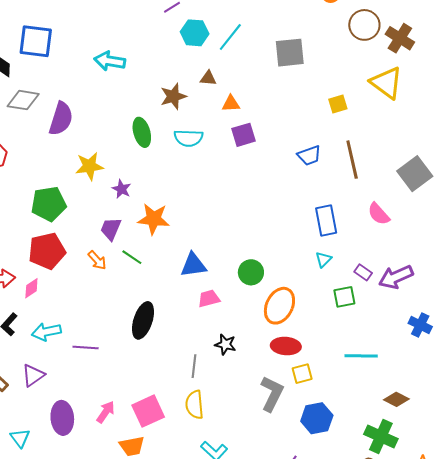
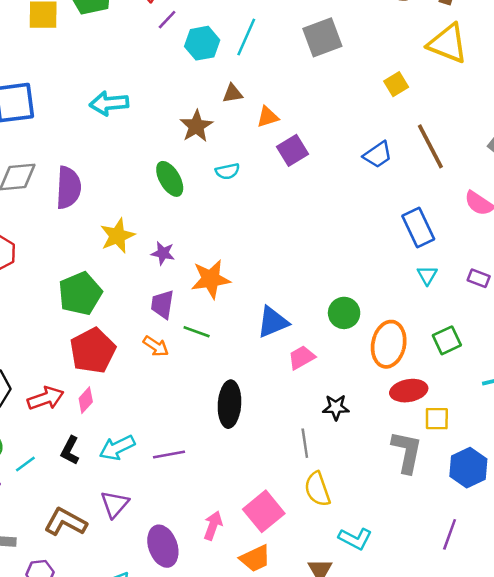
cyan semicircle: (188, 138) -> (227, 171), size x0.7
green square: (344, 297) -> (447, 340), moved
yellow square: (302, 374) -> (437, 419), turned 30

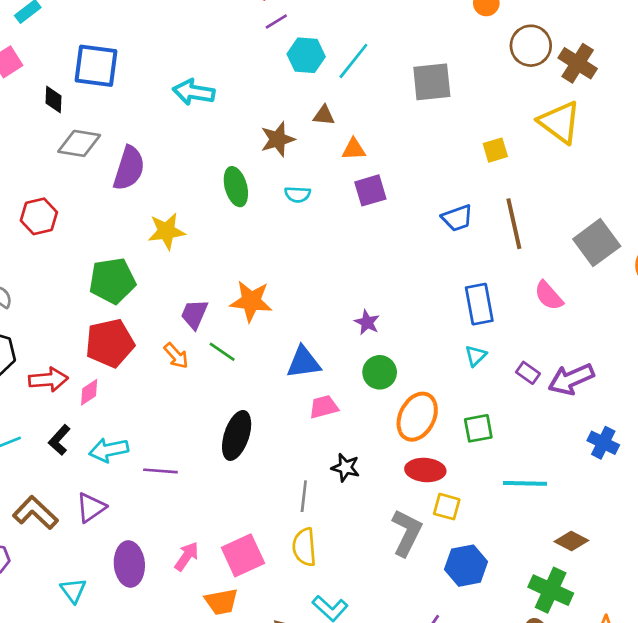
purple star: (163, 253) -> (367, 322), moved

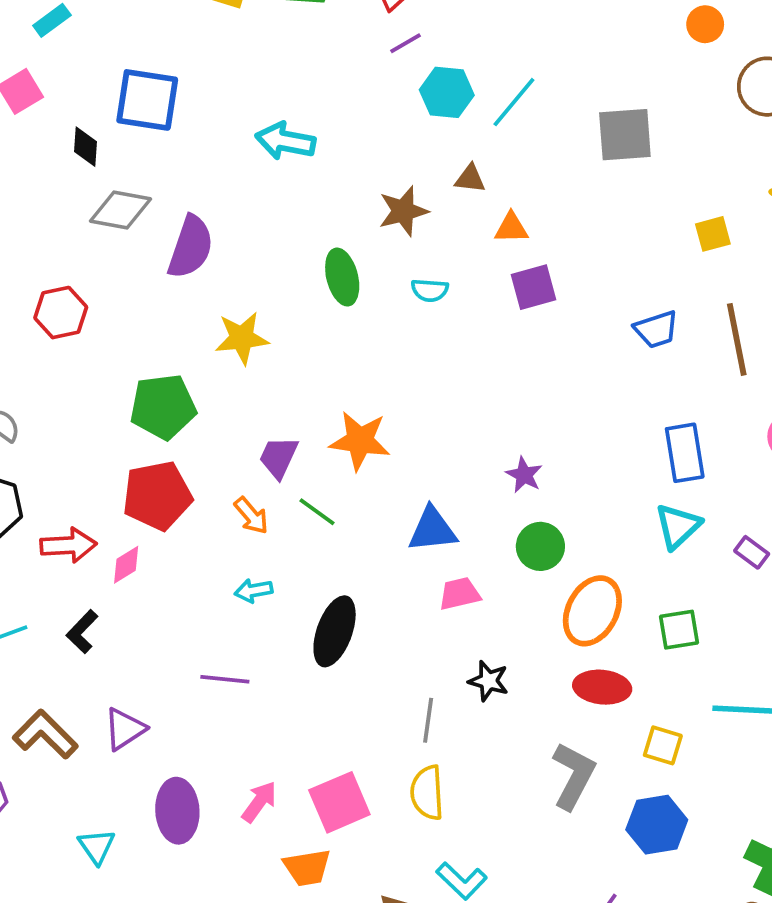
cyan triangle: (476, 356) -> (678, 526), size x1.5
cyan arrow: (109, 450) -> (254, 591), moved, size x0.7
yellow square: (447, 507) -> (663, 745), moved

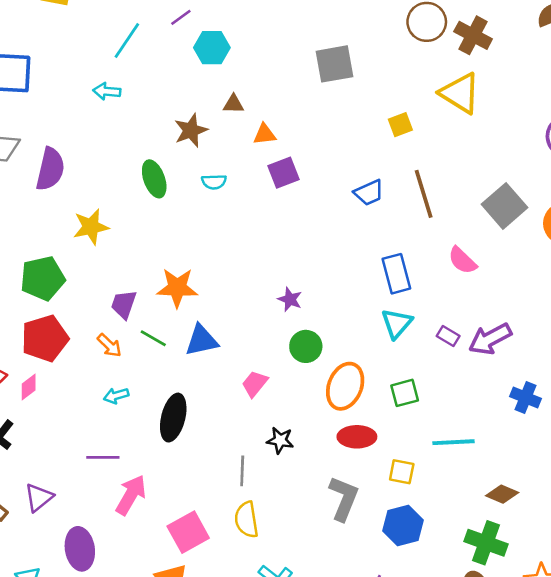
cyan line: (514, 102) -> (127, 40), moved
cyan arrow: (285, 141) -> (107, 91), size x0.7
blue triangle: (432, 530) -> (202, 340), moved
pink trapezoid: (460, 594) -> (255, 384), turned -32
pink arrow: (259, 802) -> (131, 495), moved, size x1.4

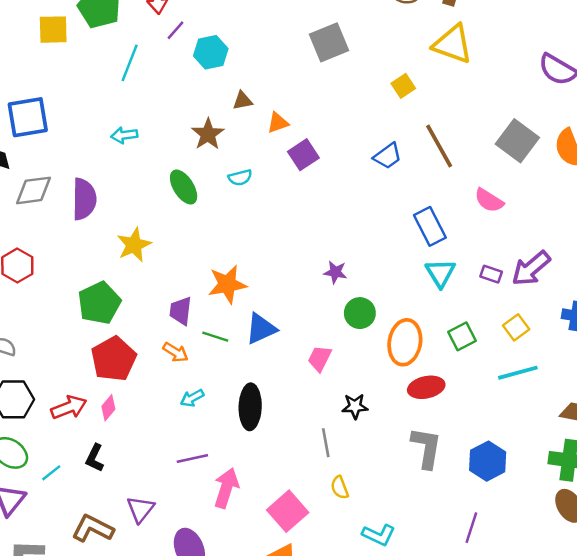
cyan arrow: (107, 91) -> (124, 135), moved
yellow square: (402, 472) -> (516, 327), moved, turned -35
yellow semicircle: (246, 520) -> (340, 488), size x0.7

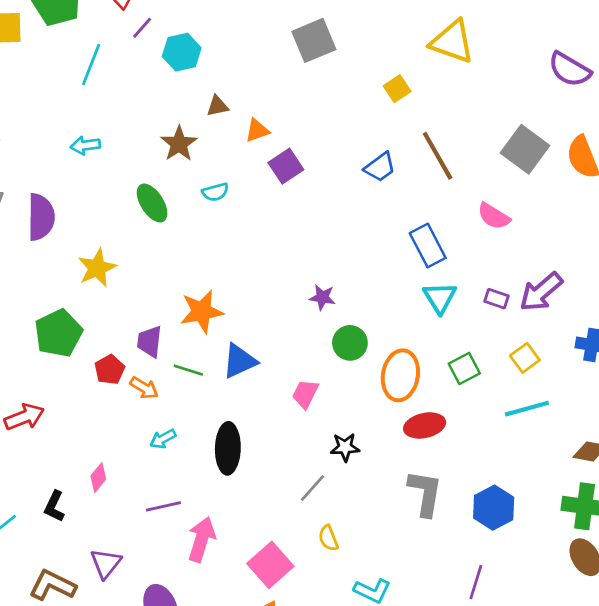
red pentagon: (114, 359) -> (110, 370), moved, size x0.6
red arrow: (69, 407) -> (24, 417), moved
pink diamond: (108, 408) -> (98, 478), moved
gray line: (326, 443) -> (313, 488), turned 52

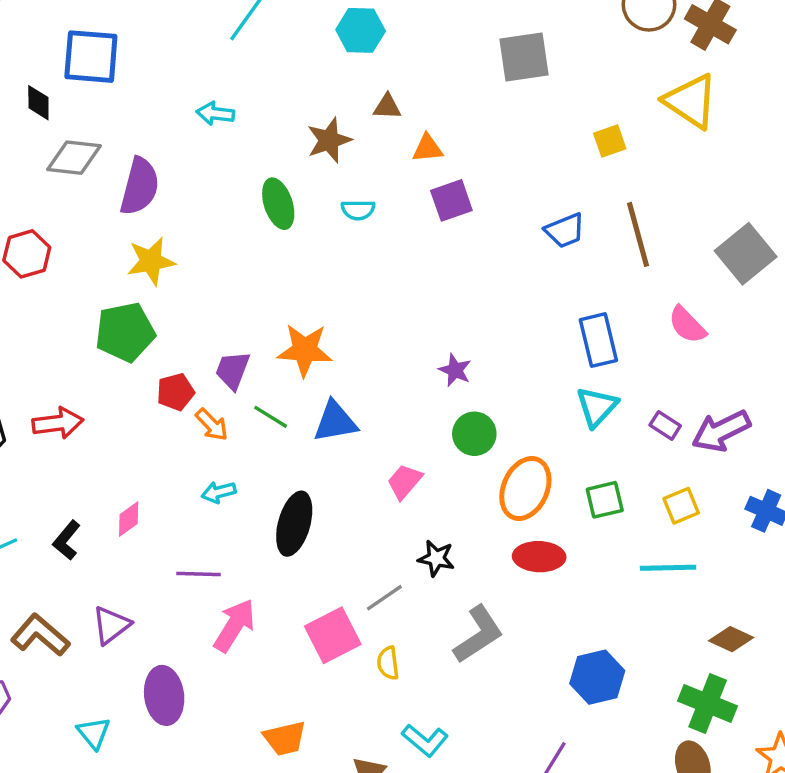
yellow star: (97, 268) -> (151, 261), moved
gray L-shape: (425, 493) -> (478, 634), moved, turned 33
pink square: (270, 565) -> (333, 635), moved

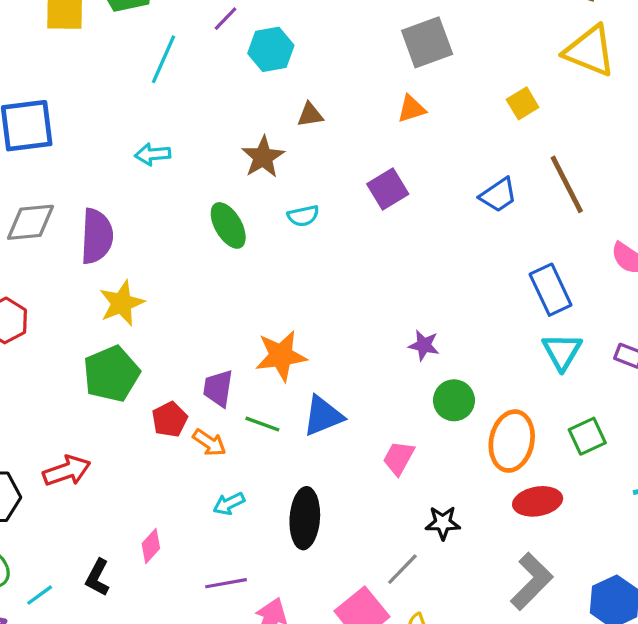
orange triangle: (428, 148) -> (411, 109), moved
gray L-shape: (478, 634) -> (532, 581), moved

